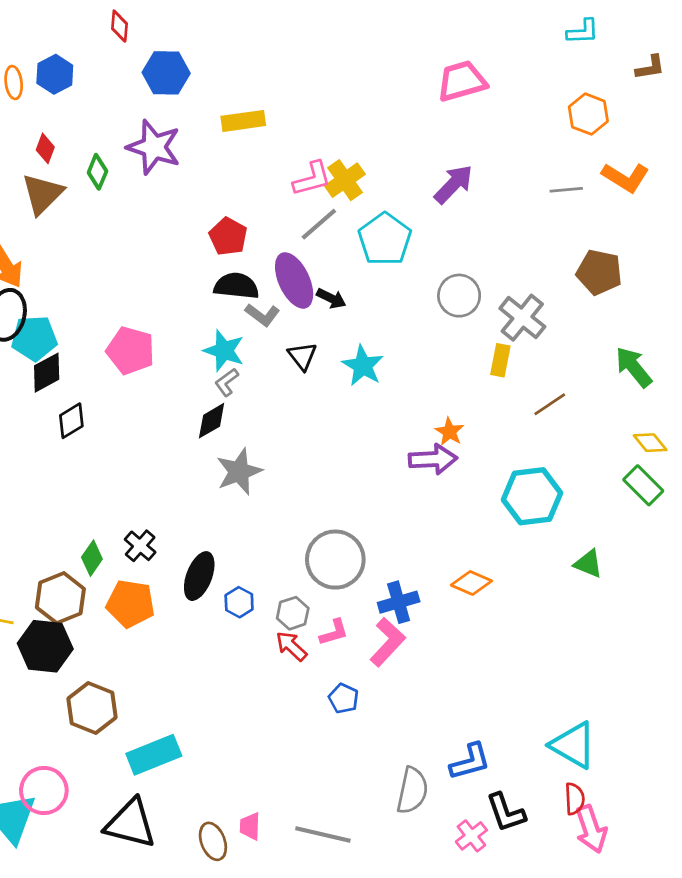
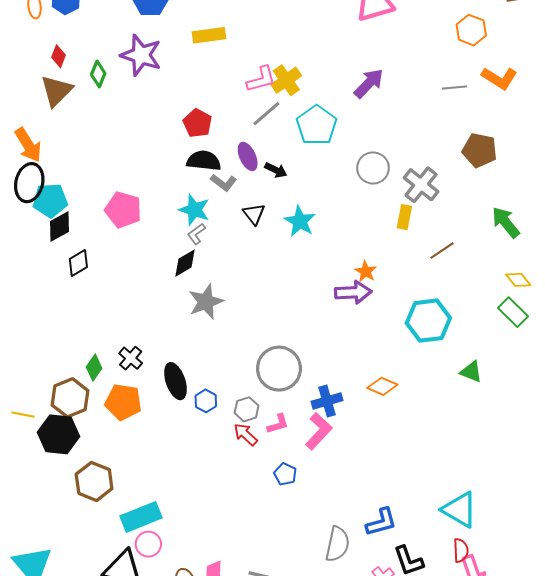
purple ellipse: (294, 280) -> (248, 156), size x0.7
black ellipse: (199, 576) -> (176, 381), turned -40
pink circle: (44, 791) -> (148, 544), moved, size x0.7

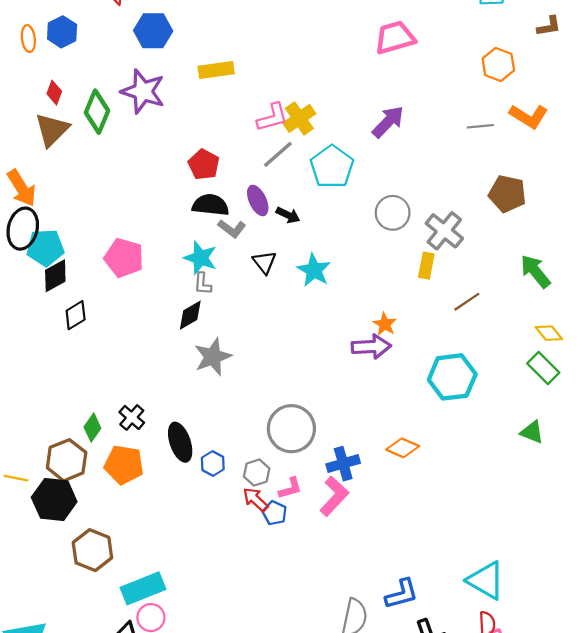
green diamond: (98, 74) -> (97, 112), size x1.5
gray L-shape: (196, 234) -> (203, 284), turned -50
green triangle: (471, 372) -> (532, 432), moved
blue pentagon: (285, 474) -> (275, 513), moved

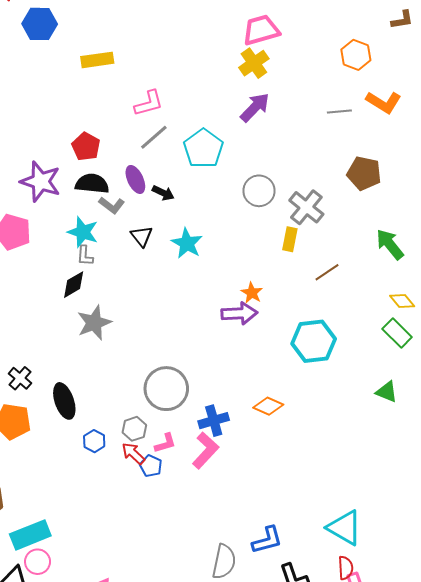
purple star: (143, 91) -> (41, 182), moved
yellow cross: (299, 118) -> (254, 63), moved
blue hexagon: (213, 464) -> (94, 441), moved

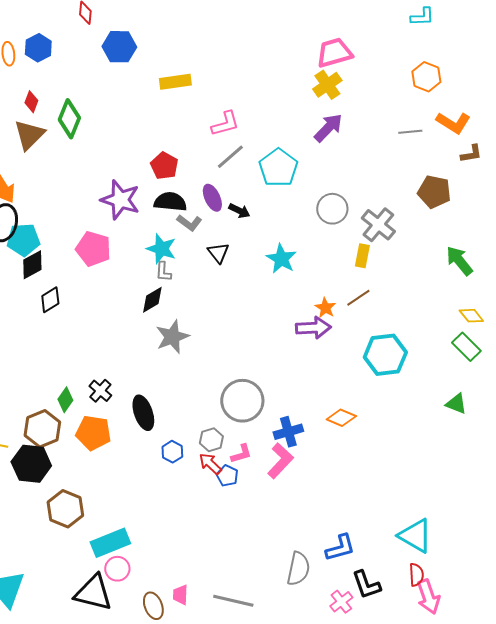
brown L-shape: (402, 20) -> (471, 154), moved
cyan star: (187, 243) -> (281, 259), moved
brown line: (327, 272) -> (358, 298), moved

